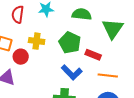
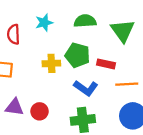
yellow cross: (37, 41) -> (51, 63), moved
red circle: (21, 57) -> (40, 111), moved

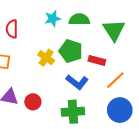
cyan star: (44, 23) -> (53, 19), moved
yellow cross: (51, 63) -> (46, 58), turned 35
orange line: (127, 84) -> (115, 80), turned -42

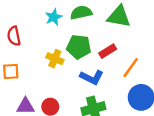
green triangle: (114, 30) -> (119, 17), turned -35
red rectangle: (97, 60) -> (108, 51), turned -35

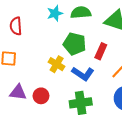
red rectangle: (108, 51) -> (101, 51), turned -42
yellow cross: (55, 59) -> (57, 64), moved

